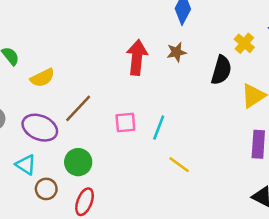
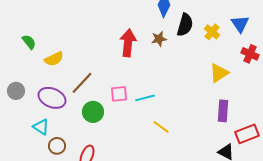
black semicircle: (221, 70) -> (185, 25), moved
cyan line: (159, 128) -> (145, 98), turned 54
green circle: (78, 162) -> (93, 112), moved

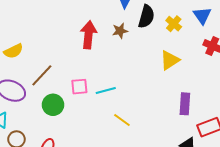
yellow triangle: (219, 73) -> (170, 60), moved

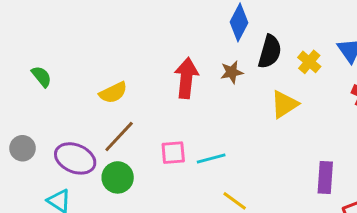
yellow semicircle: (13, 51) -> (113, 93), moved
yellow triangle: (170, 60) -> (284, 104), moved
green circle: (53, 105) -> (118, 177), moved

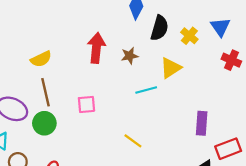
brown star: (232, 72) -> (130, 56), moved
brown line: (119, 137) -> (45, 92), turned -56
cyan line: (211, 158) -> (146, 90), moved

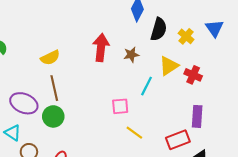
red cross: (231, 60) -> (193, 75), moved
cyan line: (146, 90) -> (146, 86), turned -48
pink square: (86, 104) -> (120, 106), moved
red rectangle: (228, 149) -> (178, 140), moved

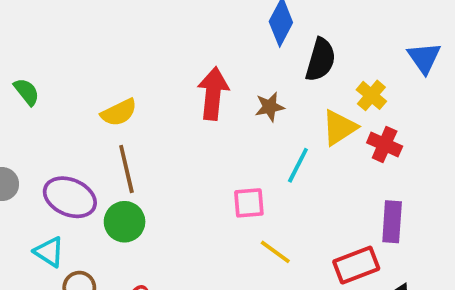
yellow cross: (186, 36) -> (371, 95), moved

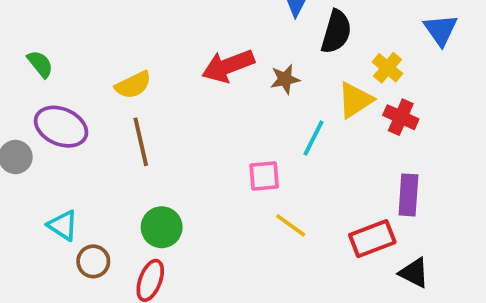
red arrow: (213, 94) -> (228, 66), turned -117
purple ellipse: (70, 197) -> (61, 127), moved
green circle: (125, 222) -> (162, 227), moved

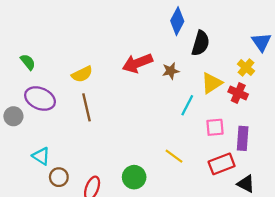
yellow cross: (388, 68) -> (246, 68), moved
pink square: (264, 176) -> (215, 127), moved
green circle: (162, 227) -> (134, 177), moved

